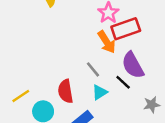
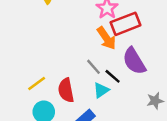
black line: (123, 82) -> (113, 76), moved
yellow line: (21, 96) -> (37, 84), moved

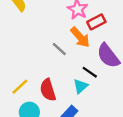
red rectangle: (125, 24) -> (96, 22), size x0.7
gray line: (93, 67) -> (59, 49), moved

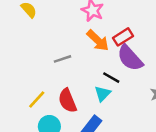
red rectangle: (96, 22) -> (123, 37), moved
gray line: (59, 49) -> (62, 59), moved, turned -56

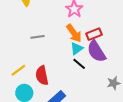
gray line: (62, 59) -> (38, 37), moved
cyan triangle: (103, 94) -> (77, 49), moved

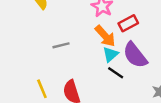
red rectangle: (94, 34) -> (128, 23), moved
yellow line: (18, 70) -> (42, 89), turned -70

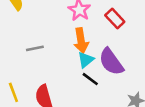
red rectangle: (128, 23) -> (115, 18), moved, turned 72
orange arrow: (105, 36) -> (81, 41), turned 30

